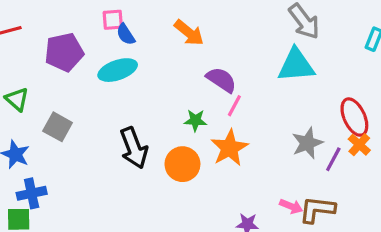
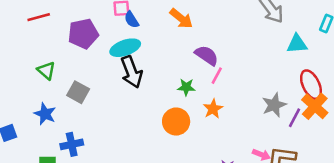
cyan triangle: (296, 65) -> (297, 44), moved, size x0.7
orange cross: (359, 145) -> (315, 106), size x1.5
black arrow: (134, 148) -> (132, 72), moved
orange star: (230, 148) -> (213, 109), size x0.7
blue cross: (32, 193) -> (72, 144), moved

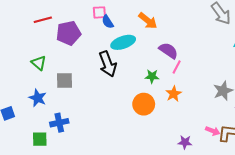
red line: (39, 17) -> (43, 20), moved
cyan ellipse: (125, 48) -> (123, 42), moved
gray square: (78, 92) -> (64, 80), turned -30

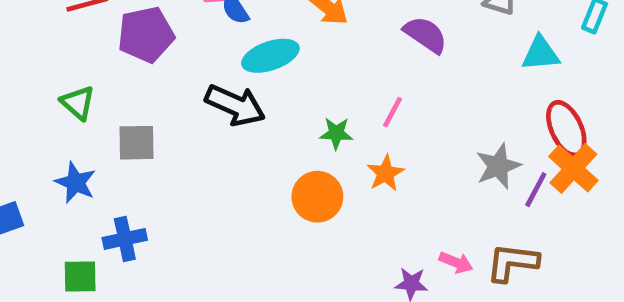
purple semicircle: (168, 51) -> (425, 35), moved
black arrow: (108, 64) -> (235, 105), turned -45
pink arrow: (213, 131) -> (456, 262), moved

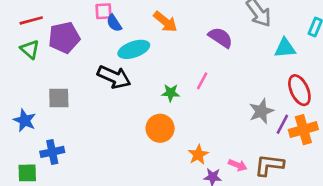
green triangle: (78, 103) -> (30, 49), moved
orange cross: (573, 168) -> (303, 130), moved, turned 32
orange star: (385, 173) -> (198, 155), moved

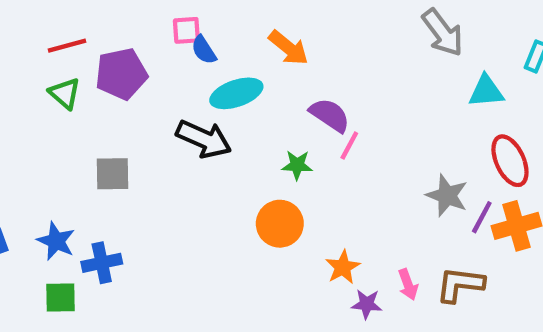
purple semicircle: (221, 38) -> (330, 115), moved
gray star: (261, 111) -> (447, 195), turned -30
blue star: (25, 120) -> (56, 241), moved
pink arrow: (238, 165) -> (408, 284), turned 48

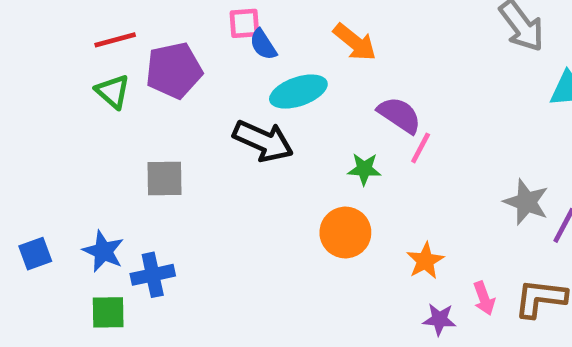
orange star: (343, 267) -> (425, 261), moved

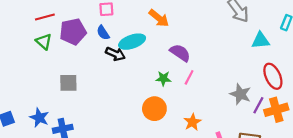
blue semicircle: (263, 45) -> (103, 33), moved
black arrow: (263, 141) -> (115, 54), moved, size x0.7
pink line: (421, 148) -> (189, 77), moved

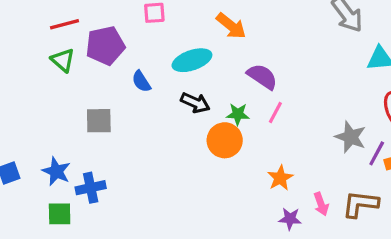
blue semicircle: (103, 33) -> (141, 81), moved
black arrow: (115, 54) -> (195, 103), moved
orange circle: (154, 109) -> (225, 140), moved

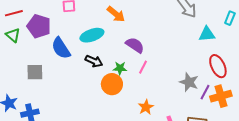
purple pentagon: (105, 45) -> (39, 26), turned 30
blue semicircle: (141, 81) -> (61, 48), size x1.6

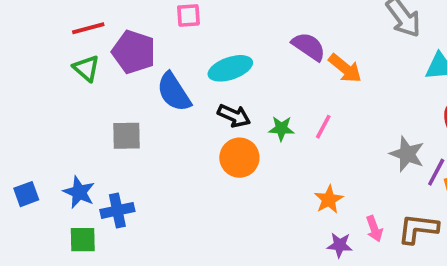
orange arrow: (116, 14) -> (345, 68), moved
purple semicircle: (135, 45) -> (309, 46), moved
orange circle: (112, 84) -> (239, 158), moved

